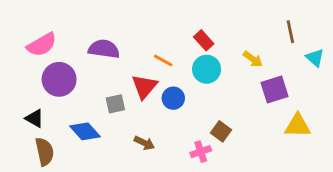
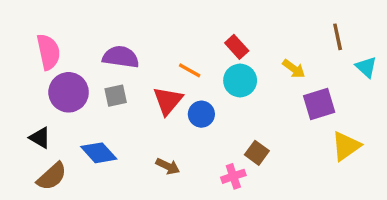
pink semicircle: (42, 45) -> (48, 52), turned -72
gray square: (115, 104) -> (116, 96), moved
yellow triangle: (298, 126) -> (346, 146), turned -36
brown semicircle: (45, 152) -> (52, 176), turned 60

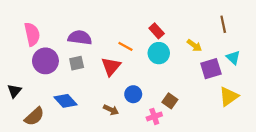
cyan triangle: (366, 67) -> (233, 58), moved
blue circle: (201, 114) -> (133, 94), moved
black triangle: (40, 138) -> (14, 91), moved, turned 40

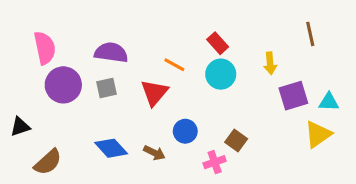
yellow arrow: (194, 45) -> (270, 63), turned 48
cyan triangle: (233, 58) -> (329, 102), moved, turned -40
black triangle: (14, 91) -> (20, 127), turned 32
blue diamond: (65, 101) -> (111, 148), moved

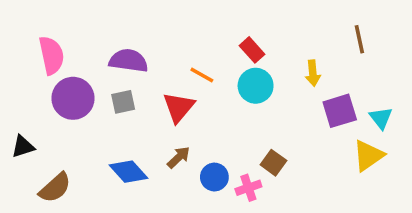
cyan triangle: (329, 102) -> (381, 118), turned 50
blue circle: (185, 131) -> (214, 177), moved
brown arrow: (154, 153) -> (179, 157), moved, turned -70

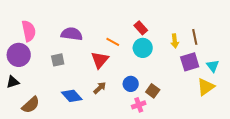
brown line: (359, 39) -> (195, 37), moved
purple circle: (73, 98) -> (19, 55), moved
gray square: (123, 102) -> (58, 60), moved
blue circle: (214, 177) -> (131, 84), moved

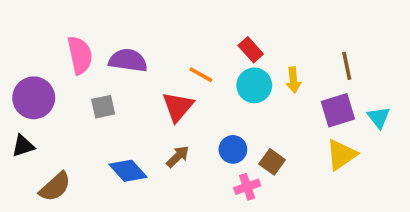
pink semicircle: (29, 31) -> (80, 55), moved
yellow arrow: (175, 41) -> (293, 80), moved
yellow triangle: (206, 87) -> (341, 155), moved

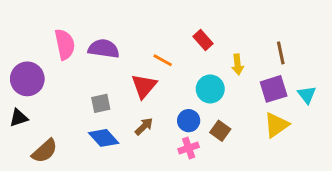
cyan circle: (254, 85) -> (210, 89), moved
gray square: (103, 107) -> (101, 103), moved
pink cross: (247, 187) -> (189, 148), moved

